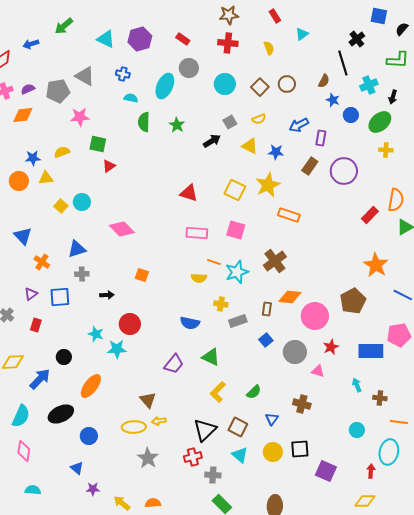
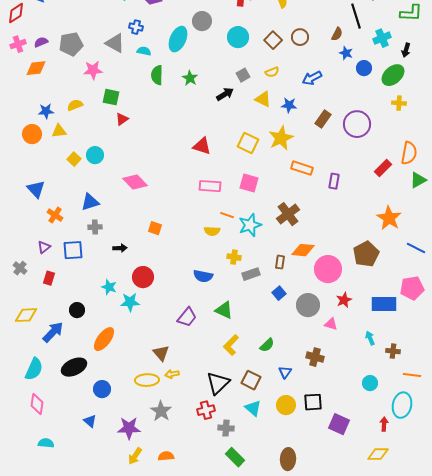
gray triangle: (85, 76) -> (115, 43), moved
purple rectangle: (321, 138) -> (334, 181), moved
purple star: (93, 489) -> (129, 428), moved, size x1.6
yellow arrow: (122, 503) -> (135, 456), turned -96

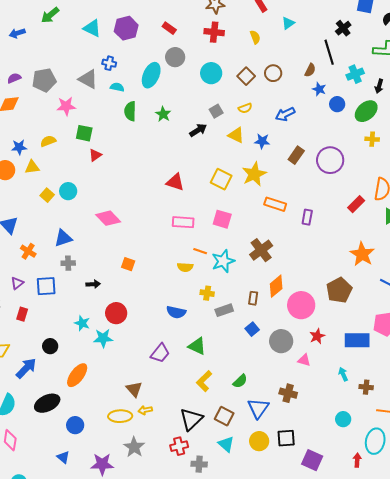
orange diamond: (303, 250) -> (276, 286), turned -45
blue triangle: (285, 372) -> (258, 408), size x1.6

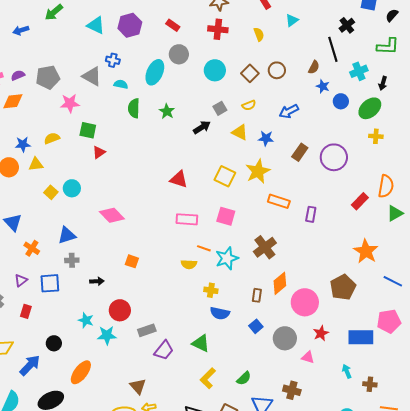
gray rectangle: (224, 310) -> (147, 330), moved
blue semicircle: (176, 312) -> (220, 313), moved

